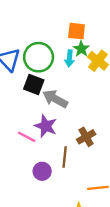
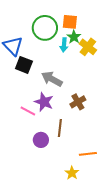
green circle: (39, 57) -> (45, 28), moved
black square: (34, 85) -> (24, 65), moved
brown cross: (86, 137) -> (78, 102), moved

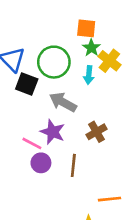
green circle: (45, 28) -> (54, 62), moved
cyan arrow: (64, 45) -> (89, 75), moved
purple circle: (41, 140) -> (41, 163), moved

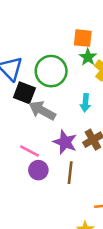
cyan arrow: (89, 75) -> (85, 103), moved
gray arrow: (63, 102) -> (42, 110), moved
purple star: (53, 132) -> (65, 142), moved

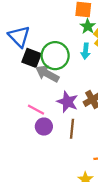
green circle: (51, 71) -> (55, 56), moved
cyan arrow: (85, 103) -> (86, 51), moved

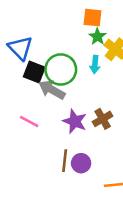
pink line: (36, 110) -> (29, 121), moved
purple circle: (44, 127) -> (81, 163), moved
brown line: (72, 129) -> (65, 161), moved

